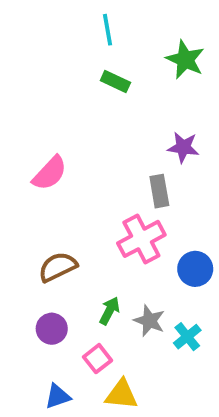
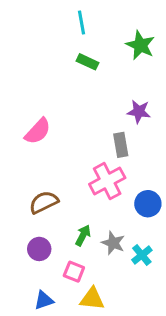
pink square: (98, 359) -> (74, 272), turned -30

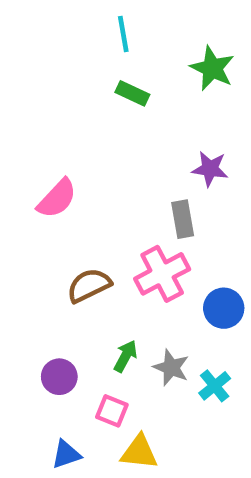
brown semicircle: (44, 202) -> (89, 285), moved

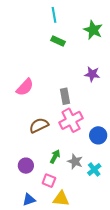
gray rectangle: (183, 219) -> (65, 96), moved

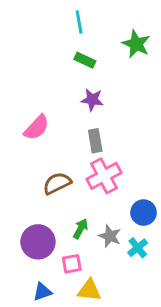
purple star: (92, 74) -> (92, 100), moved
blue circle: (98, 135) -> (144, 213), moved
purple circle: (26, 166) -> (38, 242), size x1.5
pink square: (49, 181) -> (72, 264), turned -32

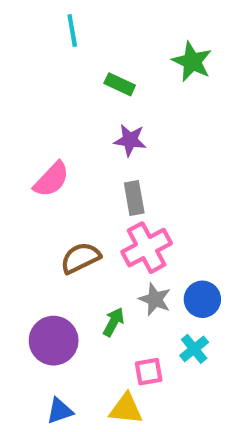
cyan line: (79, 22) -> (72, 31), moved
gray star: (110, 236) -> (155, 299), moved
pink square: (72, 264) -> (149, 372), moved

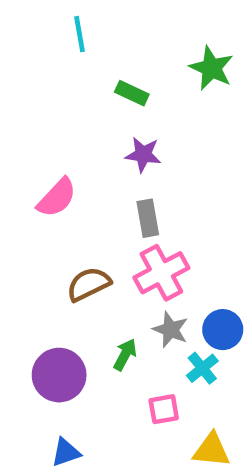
cyan cross: (194, 349) -> (202, 368), moved
yellow triangle: (126, 409) -> (211, 450), moved

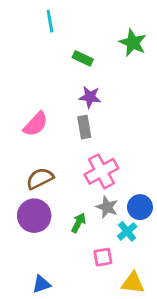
gray rectangle: (148, 218) -> (84, 127), moved
brown semicircle: (89, 284) -> (40, 178), moved
purple circle: (59, 375) -> (34, 216), moved

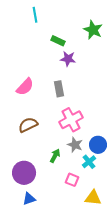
purple star: (90, 97) -> (68, 59), moved
purple circle: (34, 216) -> (24, 173), moved
pink square: (103, 257) -> (72, 180), turned 32

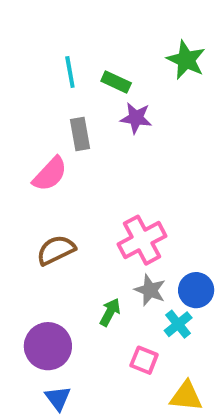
cyan line: (35, 15) -> (70, 72), moved
gray rectangle: (59, 89) -> (80, 134), moved
blue triangle: (29, 199) -> (58, 398), turned -48

